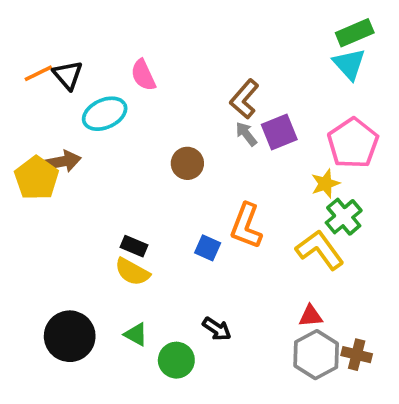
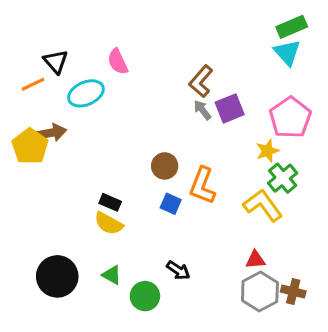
orange line: (38, 73) -> (33, 84), moved
brown circle: (187, 163) -> (165, 166), moved

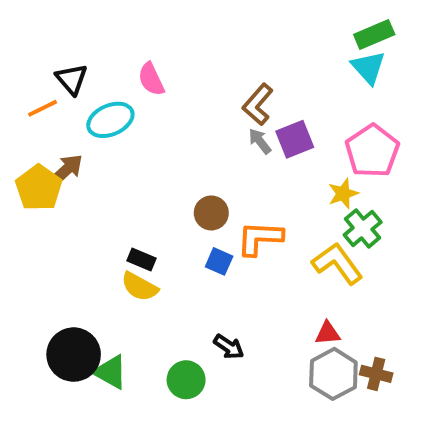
brown arrow: (51, 133) -> (66, 170), turned -32
orange L-shape: (202, 186) -> (260, 238), turned 72
green triangle: (112, 275) -> (110, 372), moved, size x1.4

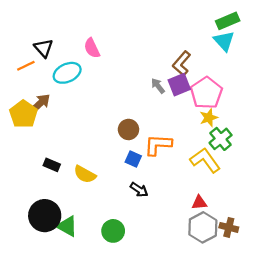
brown L-shape: (258, 104) -> (182, 63), moved
pink pentagon: (372, 151) -> (206, 93), moved
black rectangle: (141, 260) -> (52, 165), moved
black arrow: (229, 347) -> (139, 190), moved

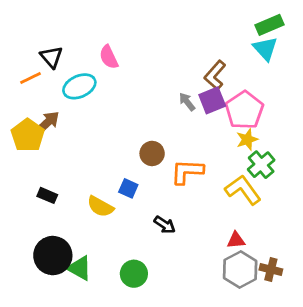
blue square: (133, 159) -> (128, 188), moved
black rectangle: (52, 165) -> (47, 195), moved

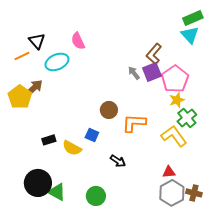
black rectangle: (47, 195) -> (49, 140), moved, turned -40

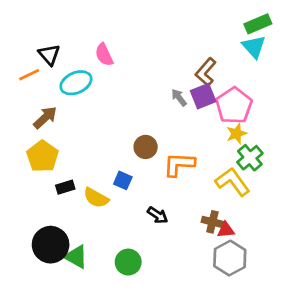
yellow pentagon: (20, 97) -> (43, 156), moved
brown cross: (194, 193) -> (212, 222), moved

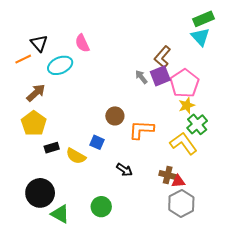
green triangle: (76, 257) -> (60, 214), moved

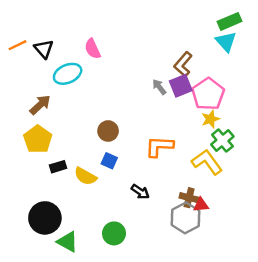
orange line: (23, 59) -> (18, 45), moved
brown circle: (115, 116) -> (108, 131), moved
gray hexagon: (181, 203) -> (185, 218), moved

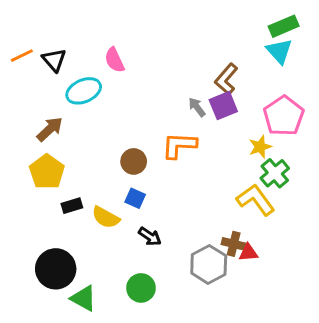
pink pentagon: (208, 94) -> (284, 116), moved
orange L-shape: (159, 146) -> (179, 145), moved
black arrow: (140, 192) -> (150, 236), moved
gray hexagon: (185, 218) -> (209, 264), moved

